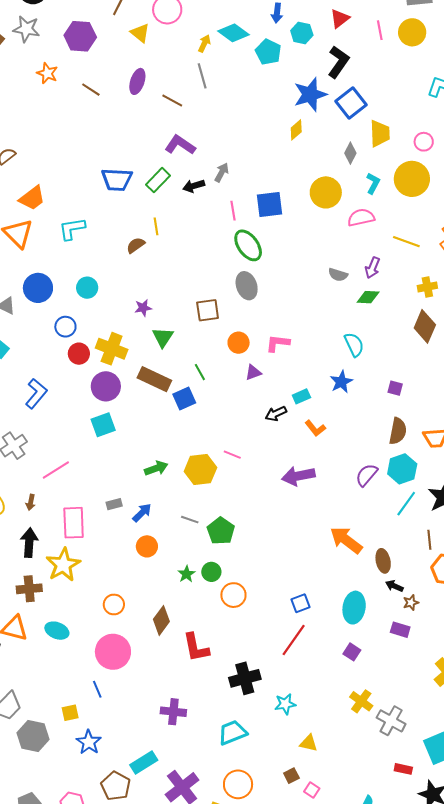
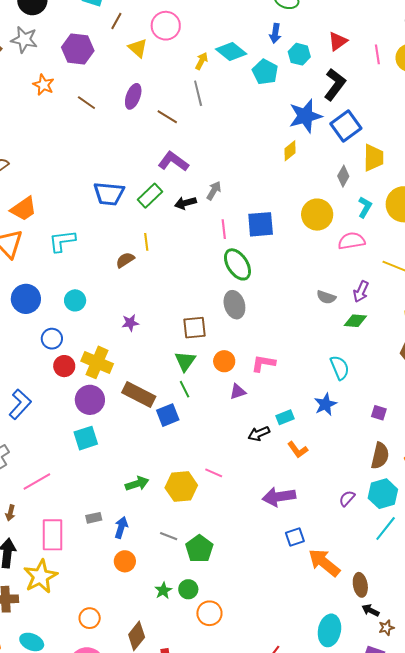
green triangle: (163, 337) -> (185, 361), moved
purple semicircle: (367, 475) -> (347, 498), size x0.7
blue arrow: (142, 513) -> (121, 527), turned -30
blue square: (300, 603) -> (295, 537), moved

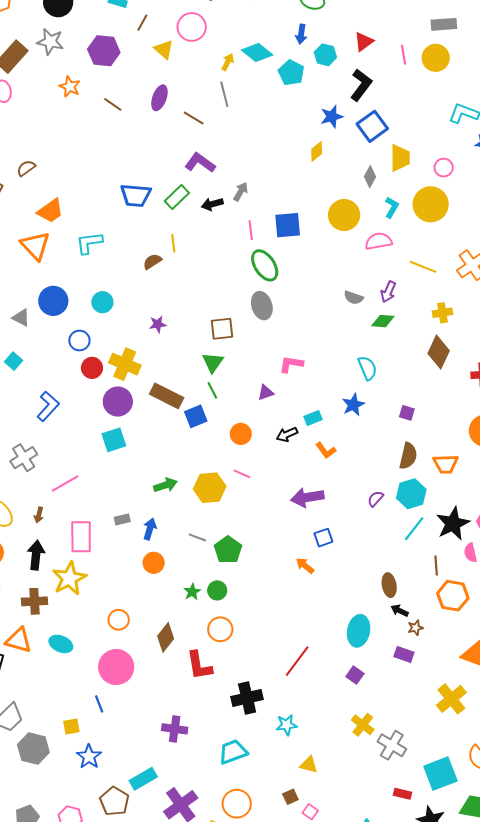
blue star: (305, 116) -> (332, 117), size x0.7
orange circle: (224, 361) -> (241, 434), moved
orange arrow: (324, 563) -> (305, 566), moved, size x0.6
orange circle: (209, 613) -> (220, 629), moved

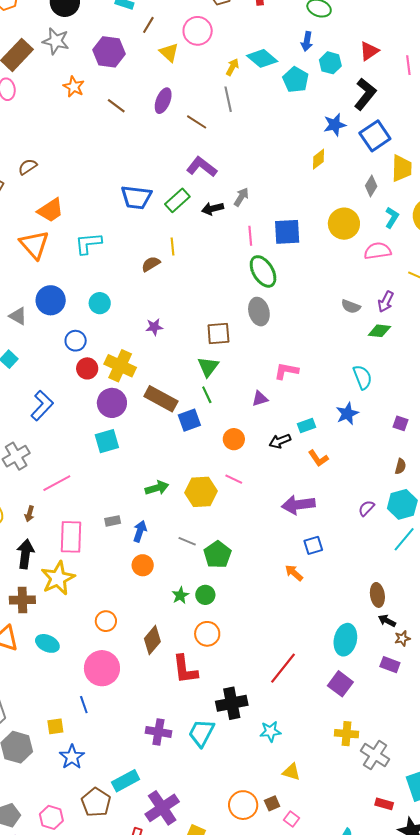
brown semicircle: (408, 456) -> (400, 466), size x0.6
purple square: (355, 675) -> (340, 684), size x1.4
yellow cross: (363, 725) -> (347, 734), turned -35
cyan trapezoid: (233, 752) -> (201, 733), moved, turned -44
orange circle: (237, 804) -> (243, 805), moved

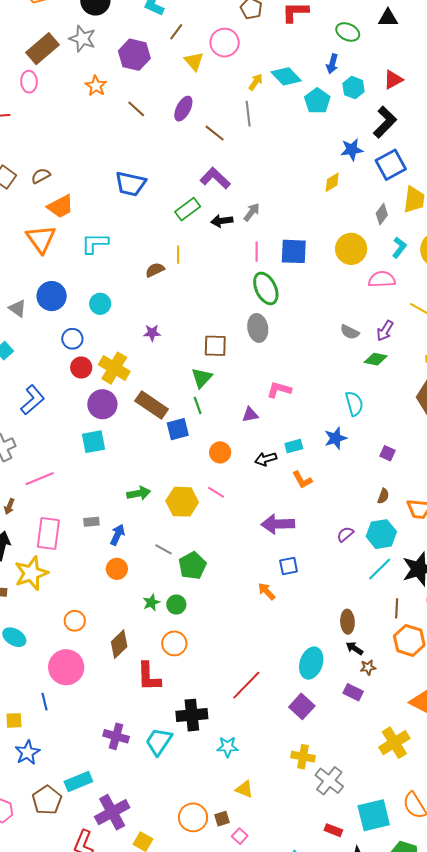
brown semicircle: (28, 167) -> (41, 176), moved
blue trapezoid: (136, 197) -> (130, 184), moved

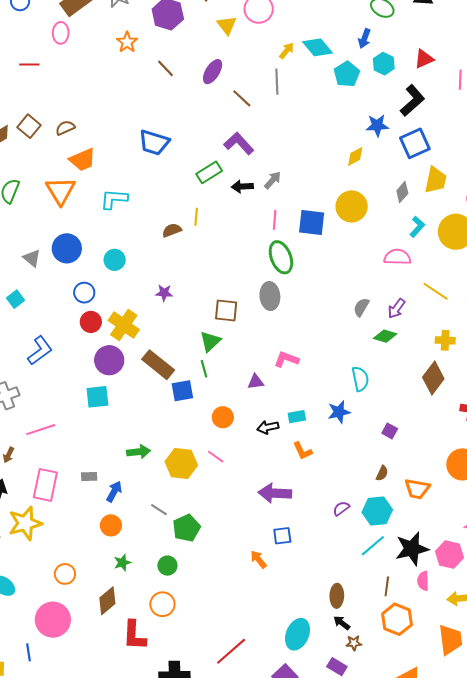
yellow circle: (351, 249) -> (352, 206), moved
gray semicircle: (350, 332) -> (361, 307), turned 90
green star: (151, 603) -> (122, 563), moved

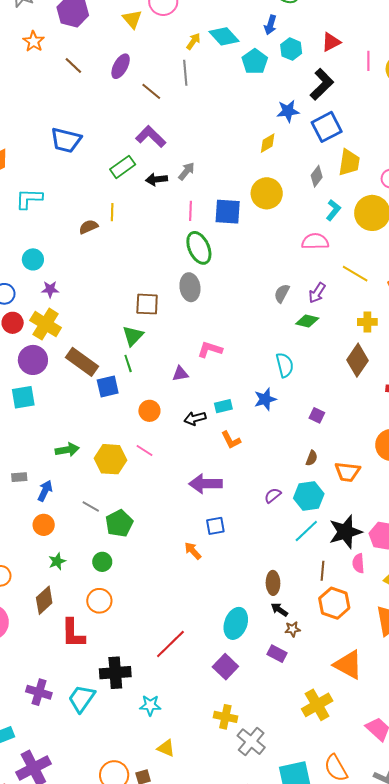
purple star: (164, 293) -> (50, 289), moved

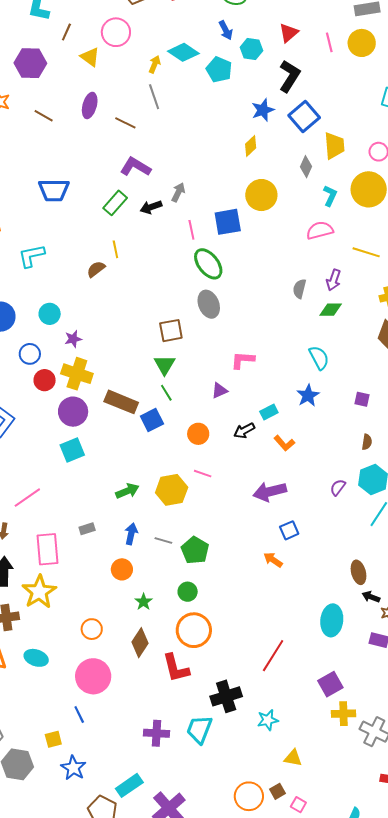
blue arrow: (270, 25) -> (226, 30), turned -30
blue arrow: (45, 491) -> (131, 534), moved
orange circle: (99, 601) -> (194, 630), size x1.4
purple square: (225, 667) -> (330, 684), moved, turned 30

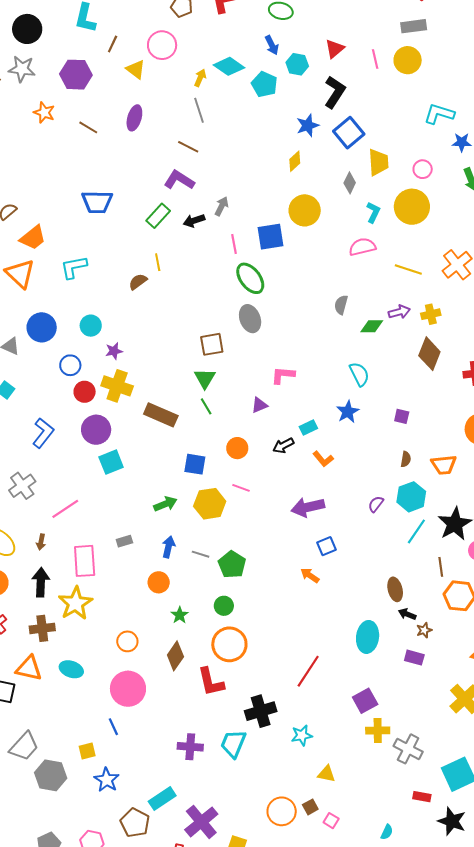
brown line: (125, 123) -> (188, 147), moved
purple arrow: (334, 280) -> (399, 312), moved, turned -125
purple circle: (73, 412) -> (96, 430), moved
blue square: (152, 420) -> (195, 464), moved, turned 35

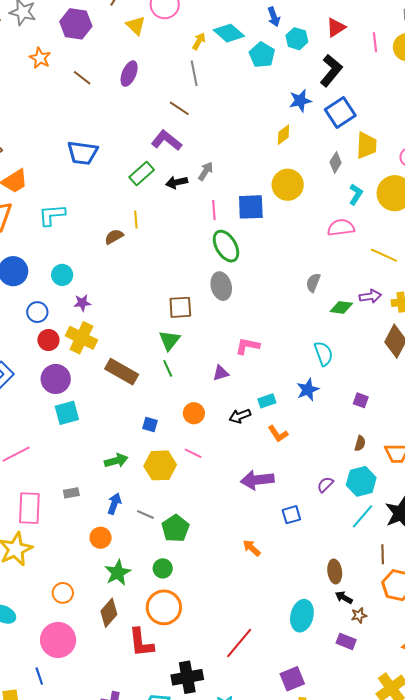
blue square: (195, 464) -> (150, 424), size x0.7
blue square: (327, 546) -> (291, 515), moved
green star: (180, 615) -> (118, 573), size x1.5

